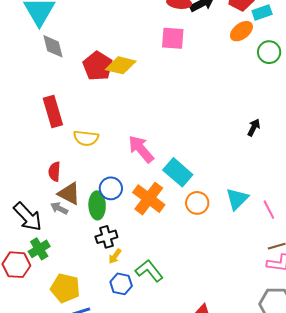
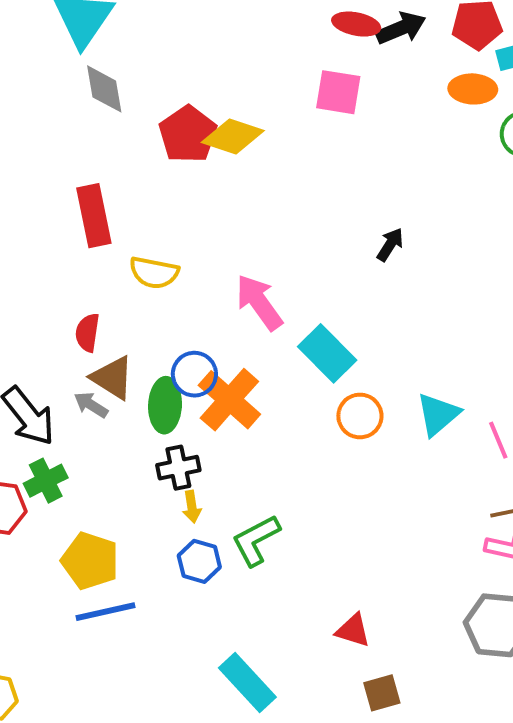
orange ellipse: (241, 31) -> (473, 89), turned 35
black arrow: (254, 127) -> (390, 245), moved
orange cross: (149, 199) -> (229, 400), moved
yellow arrow: (115, 256) -> (192, 507), turned -49
green L-shape: (149, 271) -> (256, 540), turned -84

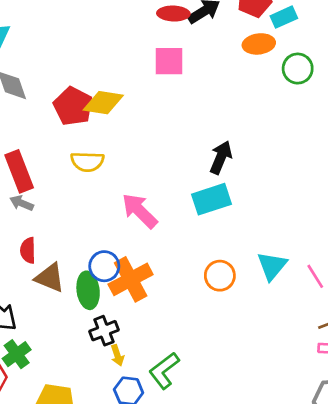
black arrow: (390, 245) -> (221, 157), size x1.4
yellow semicircle: (154, 273) -> (87, 162), moved
cyan rectangle: (327, 353) -> (211, 199), moved, turned -54
orange cross: (229, 400) -> (131, 279), turned 30
gray arrow: (91, 405) -> (22, 203), moved

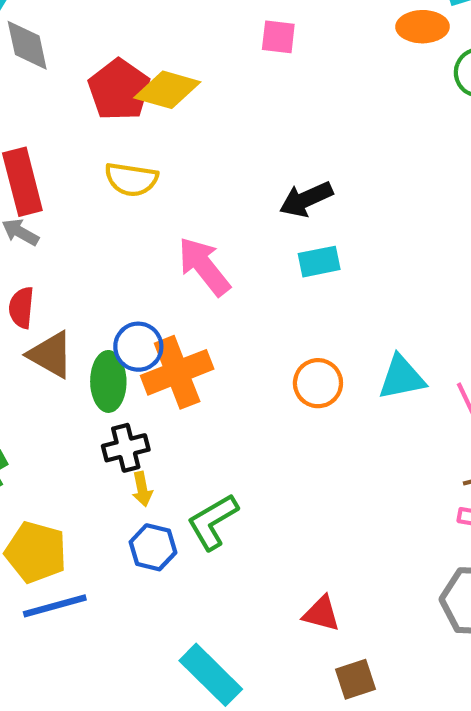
pink square: (169, 61) -> (278, 37), size x0.7
black arrow: (221, 157) -> (306, 199), moved, turned -144
cyan rectangle: (211, 199) -> (319, 262), size x0.7
cyan triangle: (272, 266) -> (402, 378), turned 32

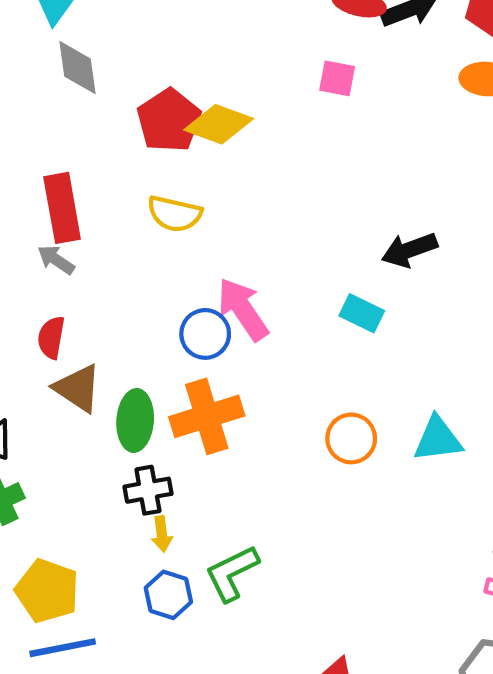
black arrow: (306, 199) -> (409, 250), moved
cyan rectangle: (319, 262) -> (362, 313), turned 33
blue circle: (138, 347) -> (205, 334), moved

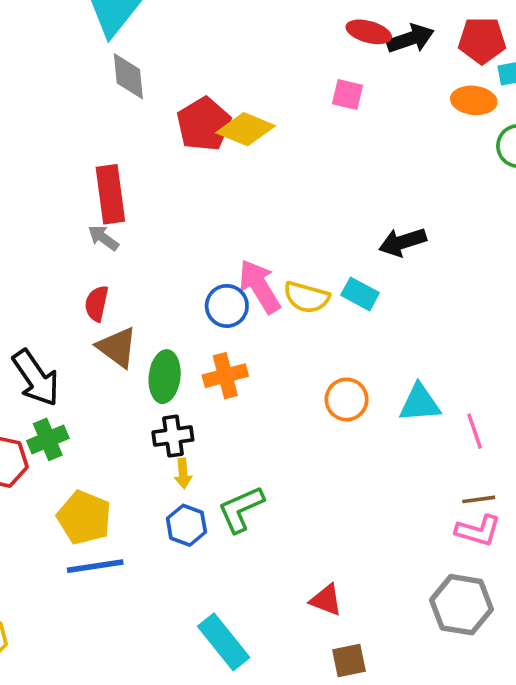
yellow semicircle: (174, 214) -> (306, 297), moved
orange cross: (207, 416) -> (225, 376), size x0.7

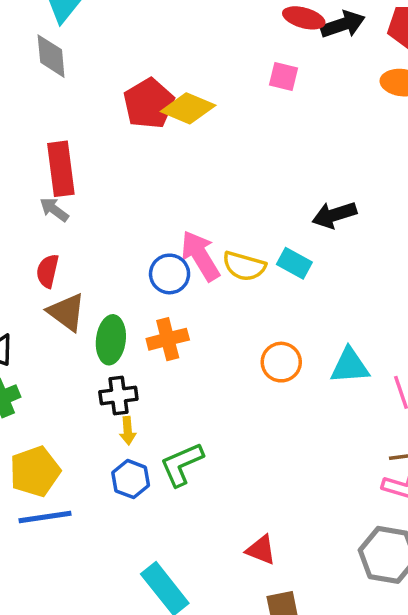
gray diamond: (128, 76) -> (51, 56), moved
yellow pentagon: (84, 518) -> (35, 471), turned 30

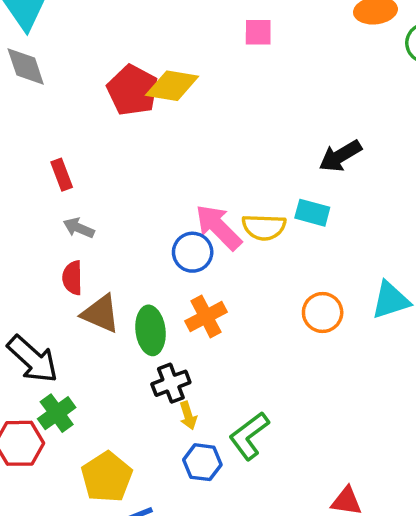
red rectangle: (61, 169) -> (62, 175), size x0.6
gray arrow: (54, 210) -> (79, 228), moved

